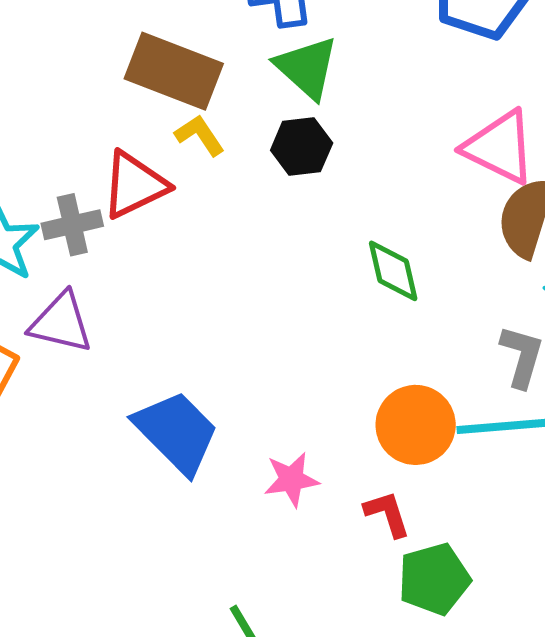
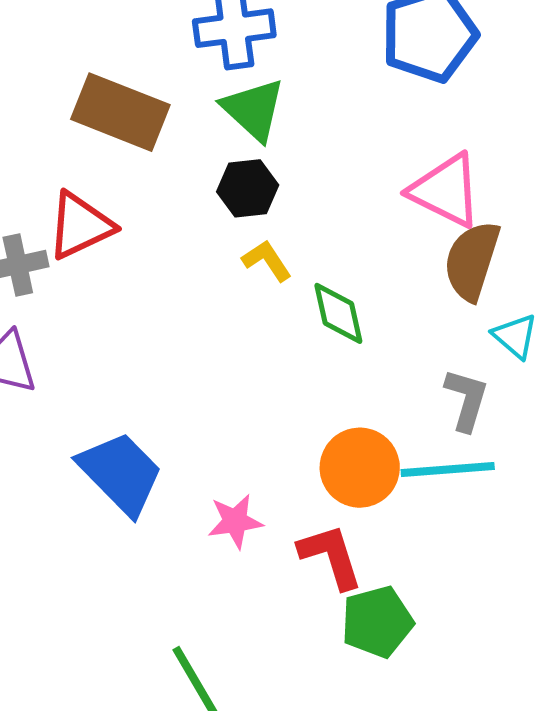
yellow L-shape: (200, 135) -> (267, 261), moved
red L-shape: (387, 514) -> (331, 556), size x1.4

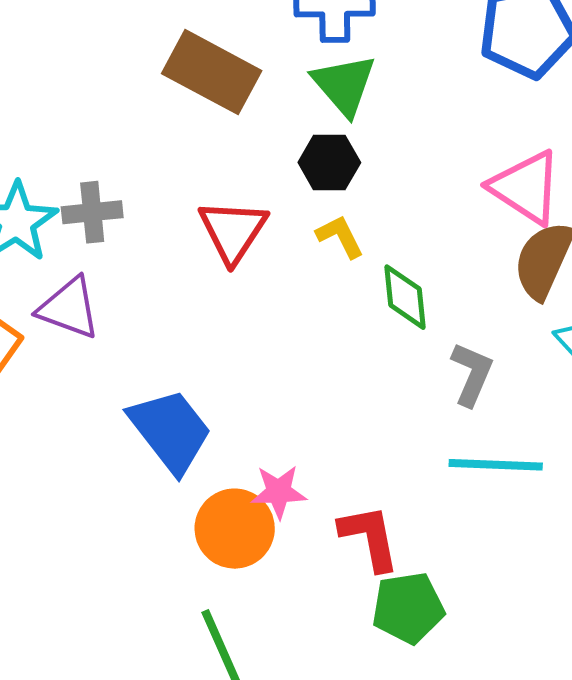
red triangle: (80, 226) -> (233, 231), moved, turned -38
gray L-shape: (466, 400) -> (472, 374), moved
orange circle: (360, 468) -> (235, 529), moved

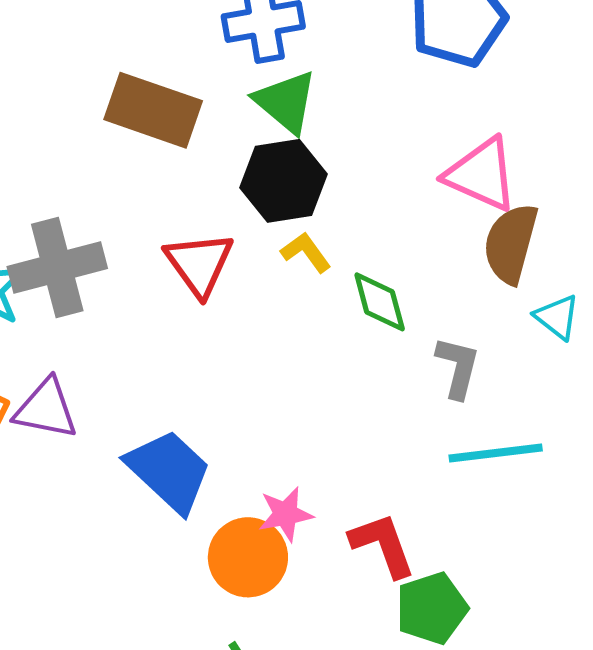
black hexagon: (329, 163) -> (283, 181), size x1.4
gray cross: (92, 212) -> (57, 267), size x1.6
purple triangle: (69, 308) -> (46, 409), moved

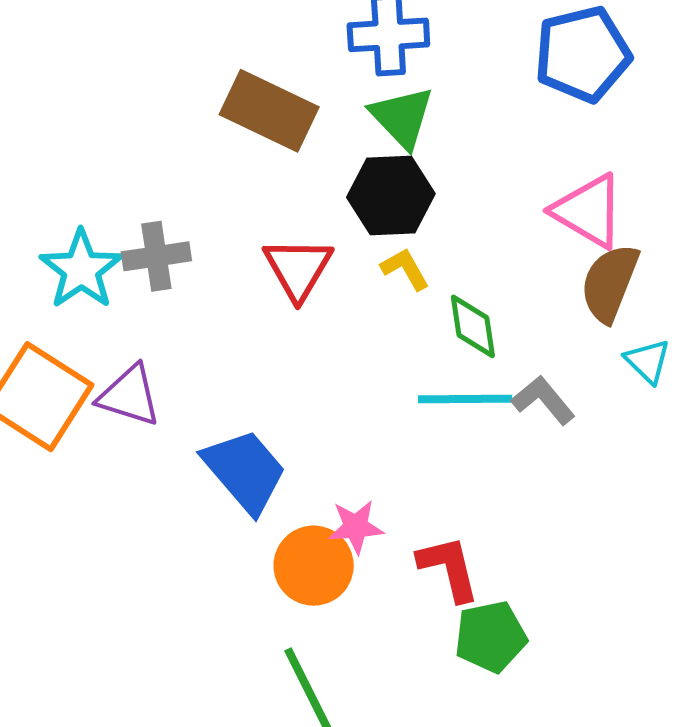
gray cross: (57, 267) -> (156, 256), size x0.7
gray L-shape: (458, 367) -> (543, 400), turned -60
cyan line: (496, 453) -> (465, 399), moved

